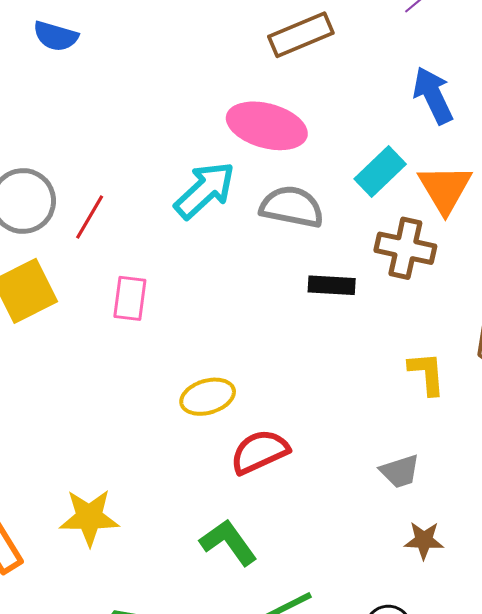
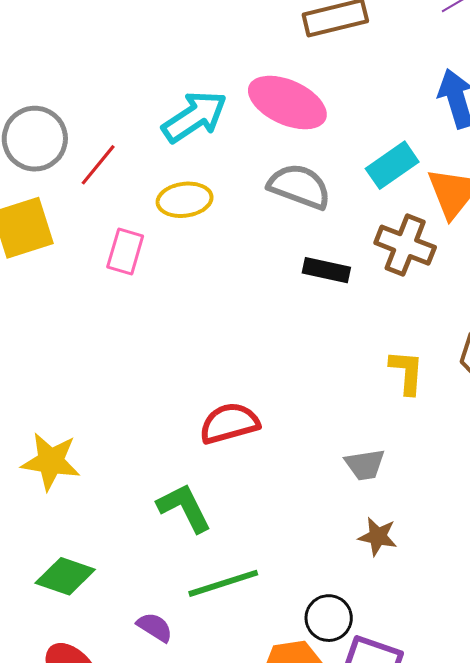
cyan arrow: (205, 190) -> (195, 117), moved
yellow ellipse: (208, 397) -> (185, 200), moved

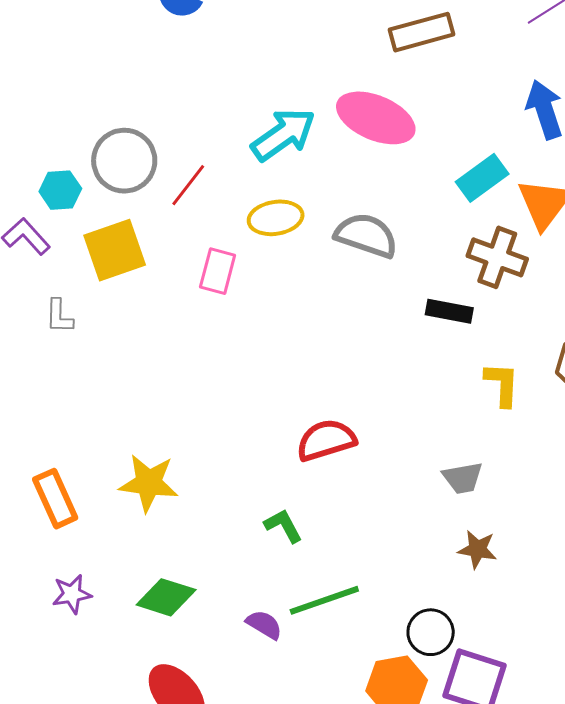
gray semicircle: (299, 186) -> (366, 235), moved
black rectangle: (326, 270) -> (449, 311), moved
green L-shape: (184, 508) -> (283, 526), size x0.7
purple semicircle: (155, 627) -> (264, 625), moved

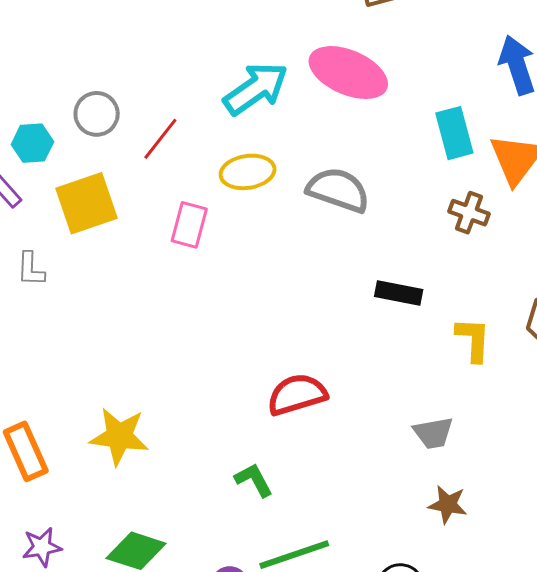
gray circle: (124, 161) -> (97, 114), size x0.7
cyan rectangle: (482, 178) -> (454, 133), turned -69
brown cross: (497, 257) -> (469, 213), size x0.7
black rectangle: (449, 311) -> (399, 293), moved

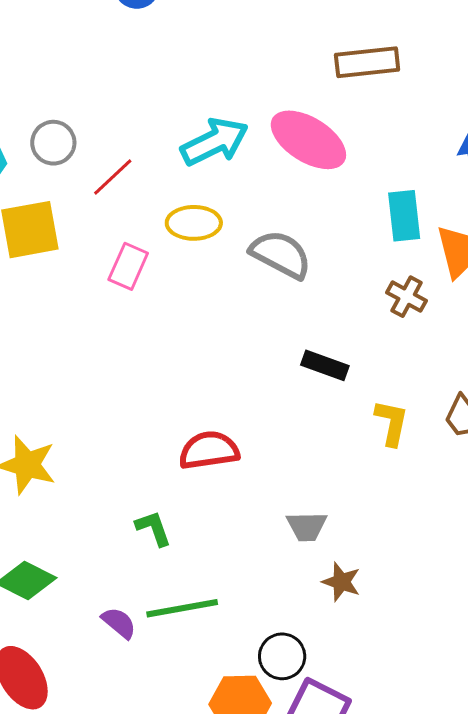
gray trapezoid: (433, 433) -> (307, 526), moved

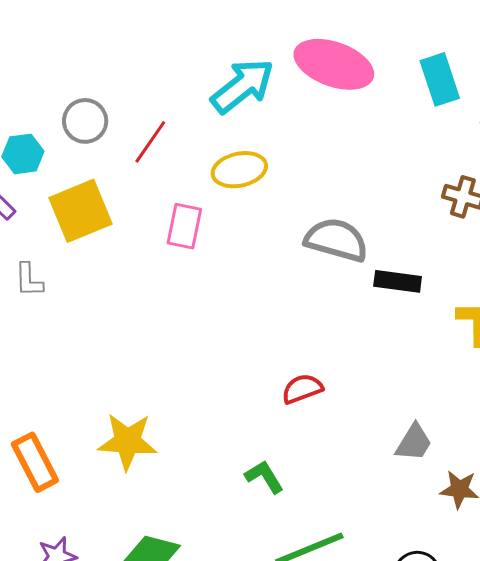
cyan rectangle: (404, 216) -> (440, 79), moved
gray semicircle: (281, 254) -> (336, 240), moved
red semicircle: (209, 450) -> (302, 389), size x0.7
gray trapezoid: (307, 526) -> (414, 442), turned -45

